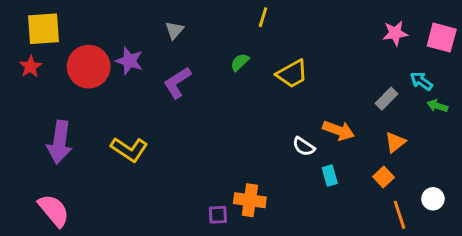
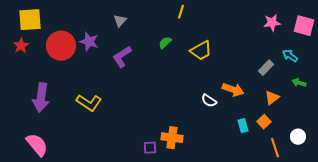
green arrow: (437, 106) -> (299, 83), moved
cyan rectangle: (330, 176) -> (243, 126), moved

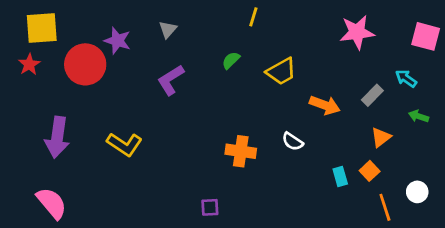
pink star: (272, 23) -> (357, 32), moved, size x1.4
purple star: (89, 42) -> (117, 41), moved
orange arrow: (233, 90) -> (325, 105), moved
orange cross: (172, 138) -> (241, 151), moved

